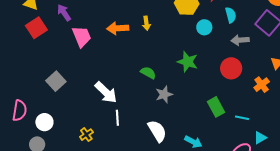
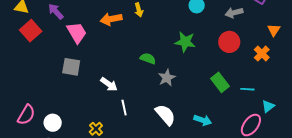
gray square: (56, 81) -> (71, 67), moved, turned -30
white arrow: (106, 92) -> (109, 84), size x0.7
pink semicircle: (20, 110) -> (26, 115), turned 30

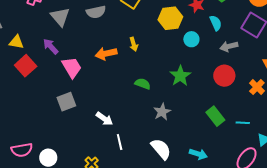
green star: (185, 42) -> (180, 76), turned 30
green semicircle: (148, 58) -> (143, 84), moved
gray square: (71, 67) -> (66, 102), turned -30
pink semicircle: (26, 115) -> (22, 150), turned 50

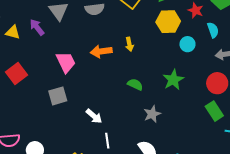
purple arrow: (51, 46) -> (37, 27), moved
red square: (26, 66) -> (16, 74), moved
green rectangle: (215, 116) -> (214, 111), moved

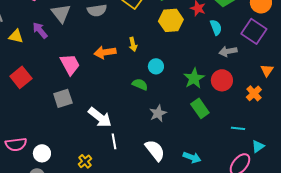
cyan circle: (187, 44) -> (156, 66), moved
green star: (173, 80) -> (194, 78), moved
green rectangle: (214, 111) -> (200, 108), moved
white arrow: (94, 116) -> (100, 117), size x1.4

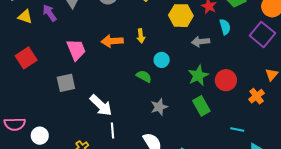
gray arrow: (228, 51) -> (201, 42), moved

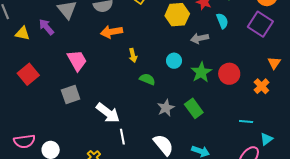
yellow arrow: (141, 36) -> (133, 55), moved
orange arrow: (112, 41) -> (111, 32), moved
cyan circle: (162, 60) -> (174, 61), moved
green rectangle: (201, 106) -> (194, 108), moved

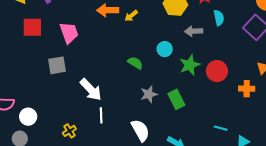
yellow arrow: (133, 55) -> (131, 16), moved, turned 56
red square: (28, 74) -> (32, 27), moved, turned 30
orange cross: (261, 86) -> (247, 89), turned 35
cyan line: (246, 121) -> (221, 128), moved

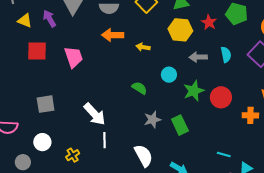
yellow arrow: (131, 16) -> (143, 47), moved, turned 48
cyan semicircle: (219, 18) -> (226, 55), moved
gray square: (57, 65) -> (46, 104), moved
white circle: (28, 117) -> (42, 142), moved

